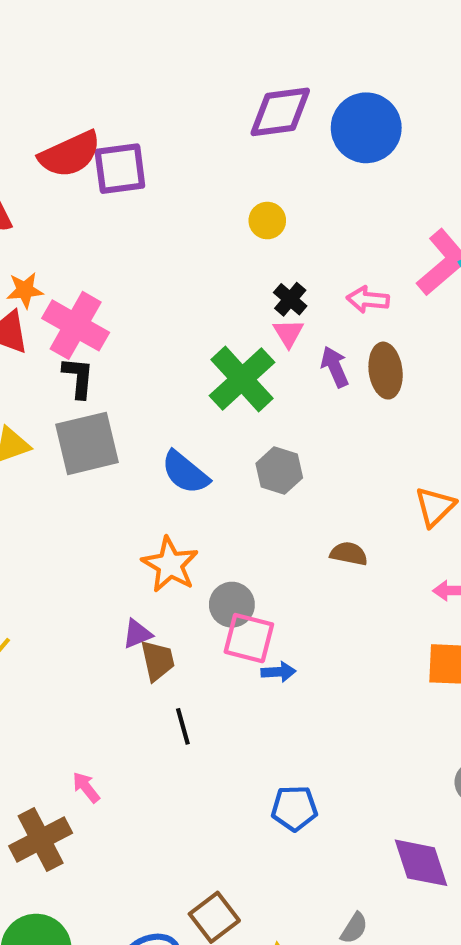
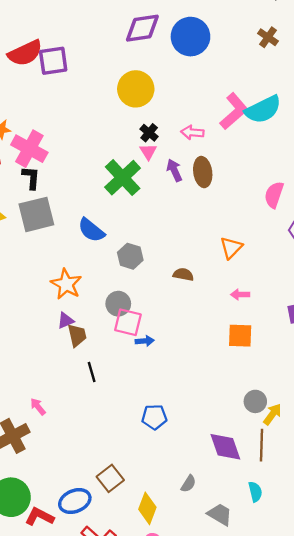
yellow circle: (267, 221) -> (136, 89), size x1.8
gray hexagon: (279, 471) -> (130, 256), moved
orange star: (170, 565) -> (66, 284), moved

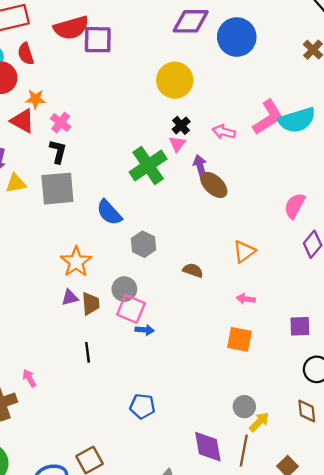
pink cross: (29, 149) -> (61, 123), size x0.6
brown ellipse: (203, 172) -> (214, 185), moved, turned -48
brown trapezoid: (77, 335) -> (91, 304), moved

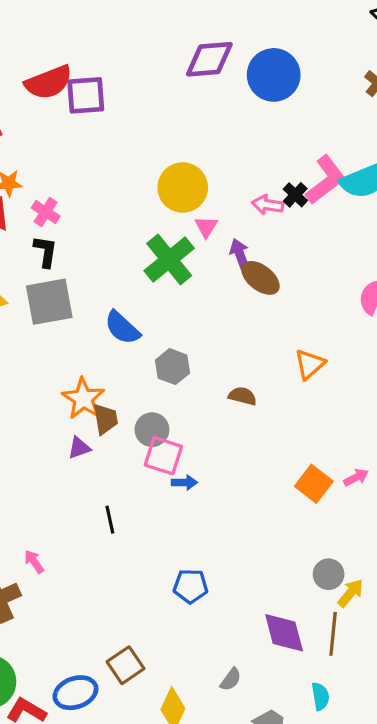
yellow circle: (175, 80) -> (183, 187), moved
black cross: (181, 125) -> (295, 195), moved
pink arrow: (246, 299) -> (356, 477), moved, turned 150
brown trapezoid: (91, 304) -> (105, 419), moved
orange square: (239, 339) -> (314, 484), turned 32

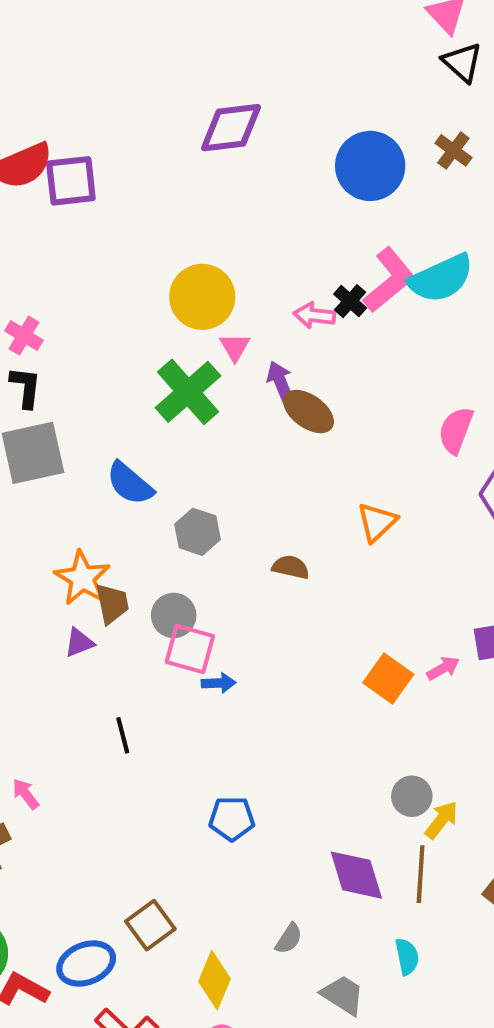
blue circle: (274, 75) -> (370, 166), moved

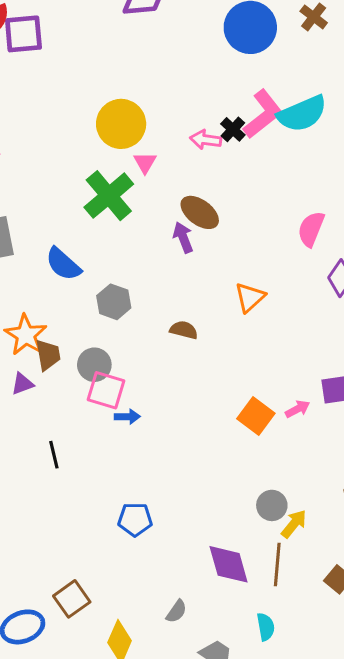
purple arrow: (280, 381) -> (183, 237), moved

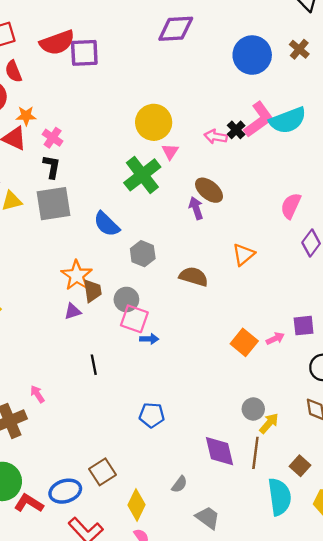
brown semicircle: (184, 330) -> (194, 277), size x1.4
cyan semicircle: (266, 627) -> (280, 497), moved, size x1.8

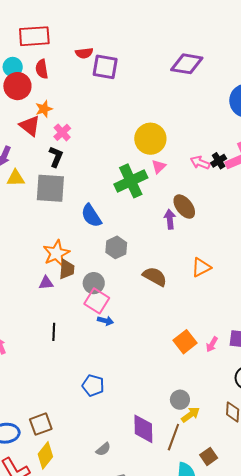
red semicircle: (57, 43) -> (84, 53), size x0.6
orange star: (26, 116) -> (44, 109), turned -30
pink arrow: (275, 339) -> (212, 344), turned 133
yellow diamond: (136, 505) -> (45, 455), moved

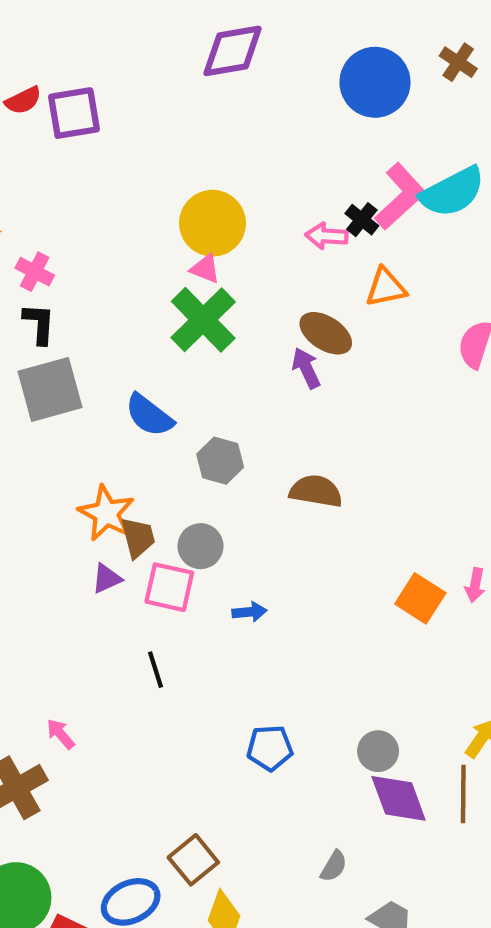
pink triangle: (159, 167) -> (205, 269), moved, turned -35
orange triangle: (201, 267) -> (386, 287), moved, turned 35
pink square: (97, 301) -> (169, 587), moved
gray circle: (180, 400) -> (378, 751), moved

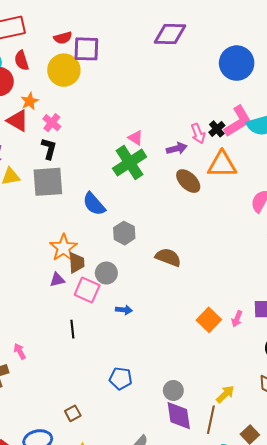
yellow circle: (212, 223) -> (64, 70), moved
pink arrow: (327, 236) -> (198, 134), turned -126
orange triangle: (386, 287) -> (222, 164), size x1.4
purple arrow: (306, 368) -> (177, 148), moved, turned 90
brown square: (193, 860) -> (73, 413), moved, size x0.7

